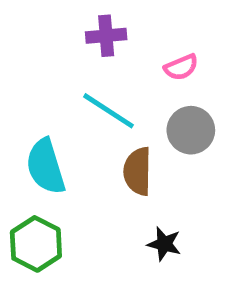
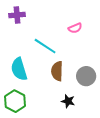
purple cross: (106, 36) -> (17, 15), moved
gray circle: (191, 130) -> (86, 76), moved

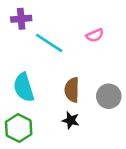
cyan line: (45, 46) -> (49, 43), moved
black star: (68, 101) -> (71, 120), moved

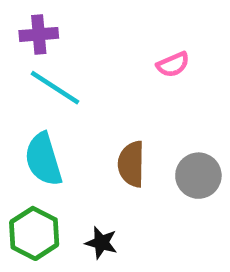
cyan line: (49, 43) -> (55, 88), moved
black star: (71, 120) -> (101, 243), moved

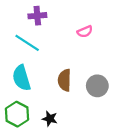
purple cross: (39, 34) -> (37, 16), moved

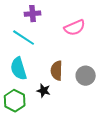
pink semicircle: (85, 32) -> (75, 28), size x1.5
black star: (50, 119) -> (44, 91), moved

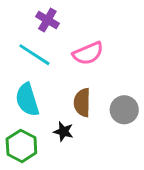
purple cross: (33, 14) -> (47, 20), turned 35
pink semicircle: (75, 28) -> (88, 53), moved

